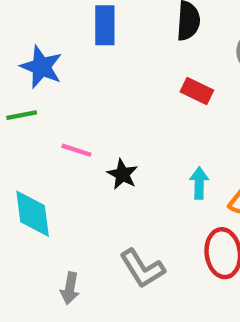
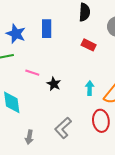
blue rectangle: (105, 25) -> (47, 29), moved
gray L-shape: (142, 269) -> (63, 128), turned 80

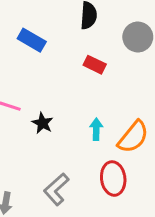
blue rectangle: (47, 29) -> (32, 40), turned -60

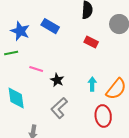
gray L-shape: (56, 189) -> (59, 108), moved

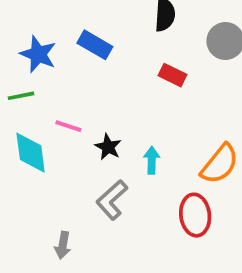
cyan arrow: (92, 84) -> (152, 160), moved
cyan diamond: (16, 98) -> (31, 153), moved

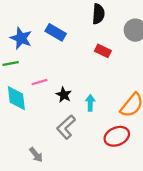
pink line: (68, 126) -> (39, 82), turned -35
red ellipse: (195, 215) -> (117, 136), turned 75
gray arrow: (63, 245) -> (36, 155), turned -49

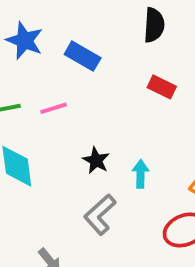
blue star: (21, 38) -> (25, 41), moved
pink line: (39, 82) -> (54, 108), moved

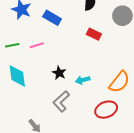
cyan arrow: (141, 174) -> (83, 80), turned -104

